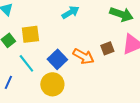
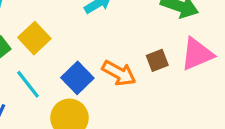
yellow square: (30, 34) -> (34, 38), turned -36

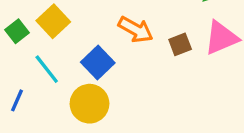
orange arrow: (119, 73) -> (136, 30), moved

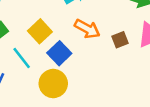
yellow square: (53, 21) -> (40, 31), moved

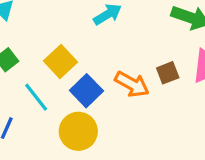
orange arrow: (87, 29) -> (132, 84), moved

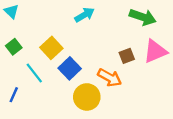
orange arrow: (132, 84) -> (110, 78), moved
yellow circle: (78, 131) -> (87, 97), moved

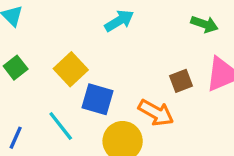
green arrow: (143, 17) -> (204, 24), size x0.7
blue square: (70, 68) -> (97, 99), turned -30
cyan line: (34, 73) -> (61, 126), moved

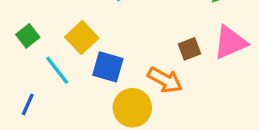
cyan line: (61, 126) -> (57, 70), moved

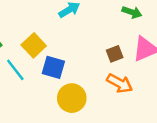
orange arrow: (165, 80) -> (120, 83), moved

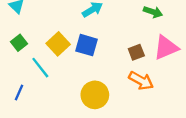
blue square: (53, 67) -> (87, 45), moved

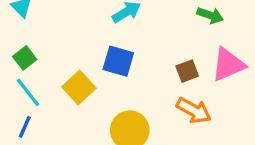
yellow square: (58, 44) -> (79, 87), moved
cyan line: (40, 68) -> (28, 92), moved

